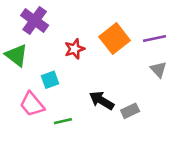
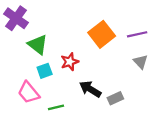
purple cross: (35, 20) -> (16, 18), moved
red star: (75, 49) -> (70, 62), moved
green triangle: (16, 55) -> (38, 45), moved

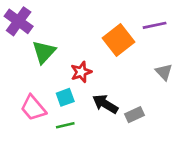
purple line: (137, 34) -> (155, 25), moved
green triangle: (38, 45) -> (44, 52), turned 35
cyan square: (45, 71) -> (65, 97), moved

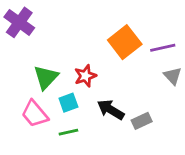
purple line: (155, 25) -> (163, 48), moved
green triangle: (44, 52) -> (46, 77), moved

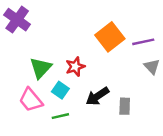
cyan square: (68, 103) -> (60, 90), turned -35
black arrow: (111, 110) -> (97, 96), turned -65
gray rectangle: (142, 121) -> (125, 106), turned -63

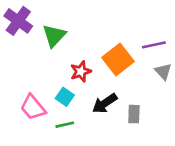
orange square: (110, 37) -> (118, 59), moved
green triangle: (41, 68) -> (54, 36), moved

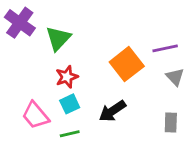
red star: (81, 71) -> (67, 77), moved
cyan square: (65, 97) -> (70, 104), turned 30
gray rectangle: (134, 114) -> (171, 122), moved

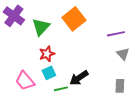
orange square: (127, 64) -> (74, 19), moved
green line: (70, 134) -> (61, 89), moved

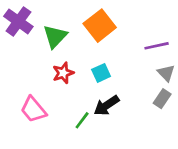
cyan square: (49, 73) -> (101, 73), moved
gray rectangle: (120, 86) -> (162, 99), moved, turned 32
green line: (61, 89) -> (82, 120), turned -40

